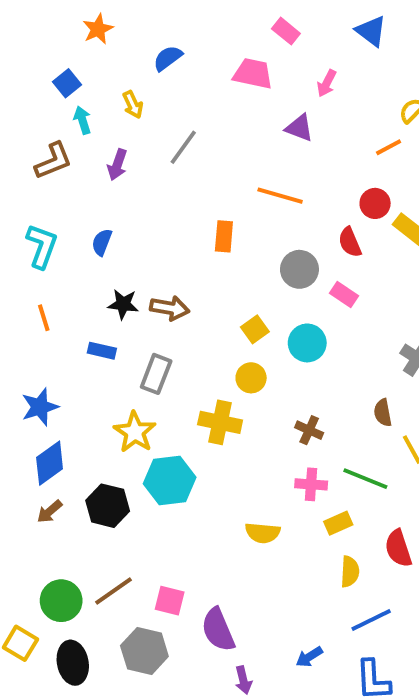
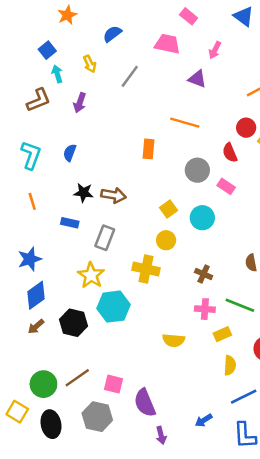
gray line: (183, 147) -> (130, 76), moved

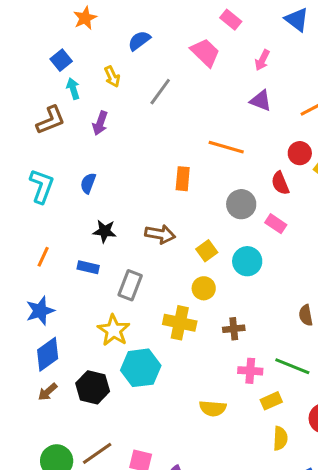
pink trapezoid: (167, 44) -> (205, 53), turned 32
purple triangle: (197, 79) -> (261, 101), moved
brown arrow: (114, 195) -> (160, 234), moved
orange line: (32, 201) -> (43, 257), moved, turned 42
brown cross: (204, 274) -> (234, 329), moved, turned -30

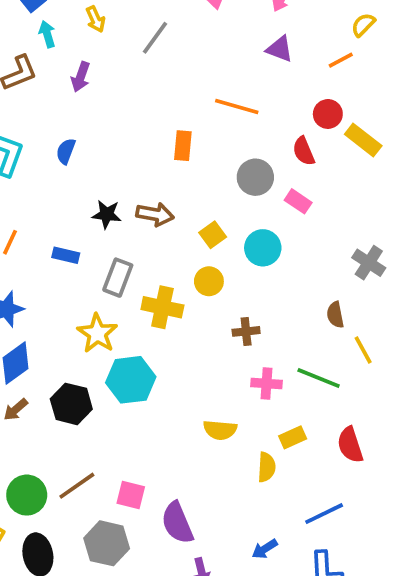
black star: (105, 231) -> (107, 214), moved
yellow cross: (180, 323) -> (162, 307), moved
yellow rectangle: (271, 401) -> (293, 437), moved
yellow semicircle: (280, 438) -> (267, 467), moved

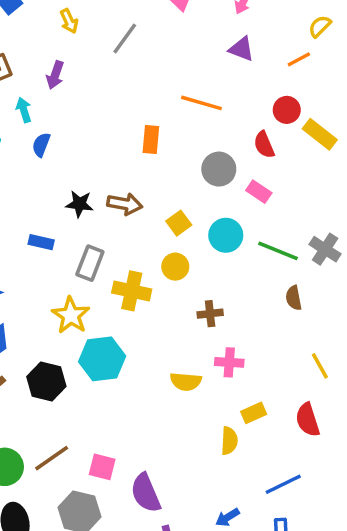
cyan arrow: (47, 34) -> (24, 110), moved
yellow line: (363, 350) -> (320, 366), moved
green line: (319, 378) -> (278, 251), moved
yellow semicircle: (220, 430) -> (186, 382), moved

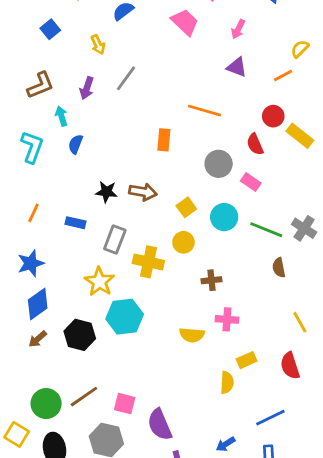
gray line: (125, 38) -> (126, 78), moved

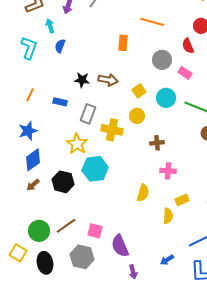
yellow semicircle: (192, 335) -> (143, 193), moved, turned -78

